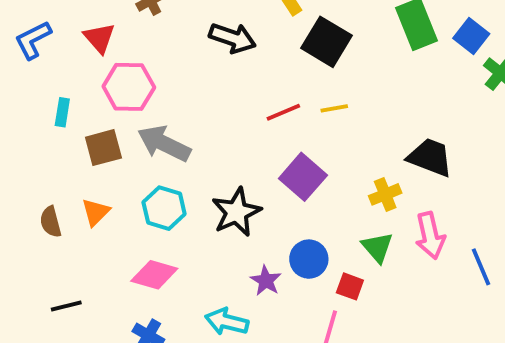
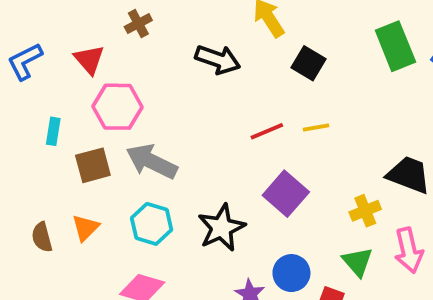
black square: (326, 42) -> (308, 63), size x0.7

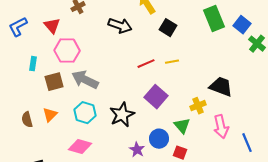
green triangle: (358, 262) -> (182, 126), moved

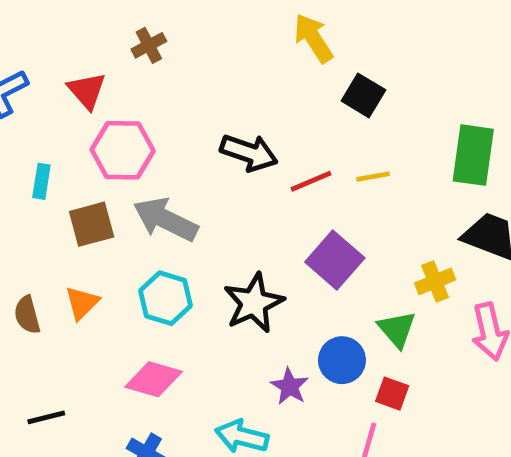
green rectangle: (214, 19) -> (473, 155), moved, turned 30
black arrow: (120, 26) -> (249, 153), moved

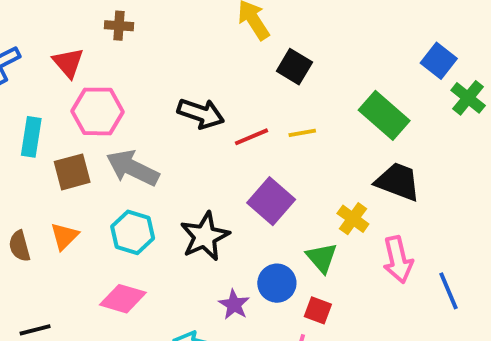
brown cross: (149, 45) -> (119, 26), turned 32
green rectangle: (473, 155) -> (384, 115), turned -57
cyan rectangle: (41, 181) -> (31, 137), size x1.4
yellow cross: (435, 281) -> (353, 219), turned -32

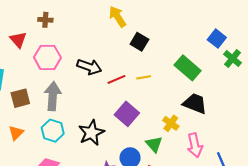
pink hexagon: (98, 111) -> (47, 57), moved
gray arrow: (133, 168) -> (53, 96), turned 68

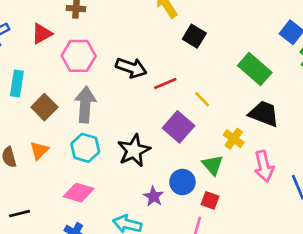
red triangle: (18, 40) -> (42, 34), turned 42
yellow line: (144, 77) -> (202, 99), moved, turned 56
brown square: (20, 98) -> (44, 107), turned -30

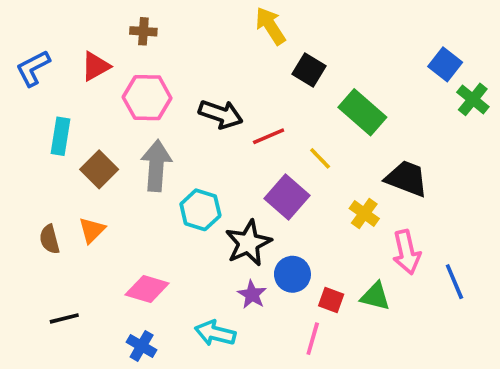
green rectangle: (255, 69) -> (362, 112), moved
cyan hexagon: (85, 148) -> (200, 210), moved
black star: (134, 150) -> (248, 243), moved
green triangle: (213, 165) -> (375, 296), moved, turned -35

